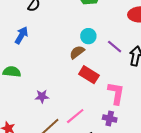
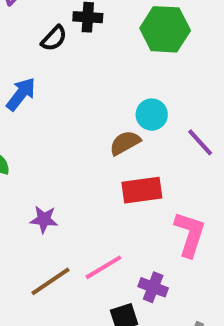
red rectangle: (89, 75) -> (142, 190), turned -48
purple cross: (110, 119) -> (153, 287), moved

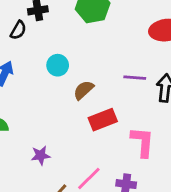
cyan circle: (152, 115) -> (58, 65), moved
purple line: (200, 142) -> (135, 78), turned -30

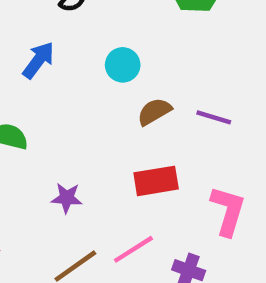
purple line: (135, 78) -> (214, 117), moved
red rectangle: (103, 120) -> (156, 181), moved

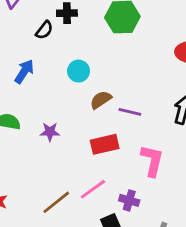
purple line: (214, 117) -> (130, 112), moved
purple star: (67, 198) -> (50, 132), moved

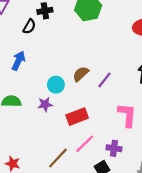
cyan circle: (79, 71) -> (56, 85), moved
purple line: (130, 112) -> (105, 80), turned -56
red rectangle: (105, 144) -> (77, 117), moved

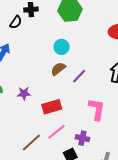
cyan circle: (56, 85) -> (62, 47), moved

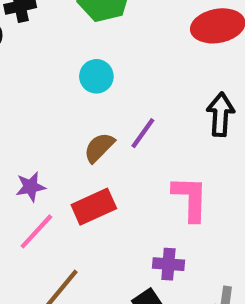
brown semicircle: (58, 69) -> (99, 147), moved
pink line: (56, 132) -> (36, 231), moved

